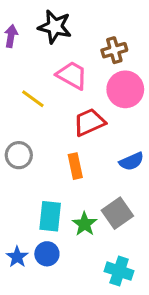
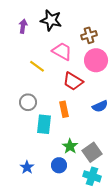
red trapezoid: (89, 122) -> (73, 81), turned -125
gray square: (117, 213) -> (92, 152), moved
cyan rectangle: (50, 216) -> (44, 124), moved
blue circle: (47, 254) -> (59, 165), moved

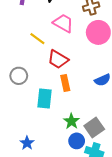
red trapezoid: (73, 81) -> (58, 59), moved
gray circle: (28, 102) -> (19, 76), moved
blue circle: (59, 165) -> (77, 141), moved

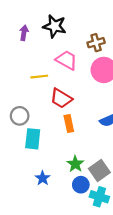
yellow line: (37, 39) -> (39, 77), turned -42
cyan rectangle: (45, 99) -> (33, 139), moved
blue star: (27, 143) -> (43, 178), moved

